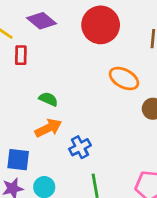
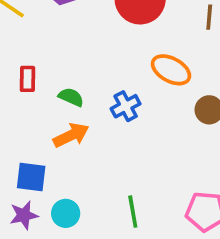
red rectangle: (21, 55) -> (27, 79), moved
blue cross: (80, 147) -> (126, 106), moved

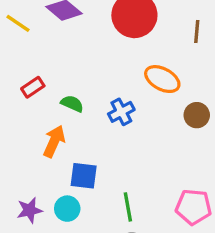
red rectangle: (27, 79) -> (33, 87), turned 55
orange arrow: (71, 135) -> (54, 141), moved, turned -40
blue square: (31, 177) -> (84, 176), moved

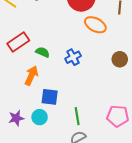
orange ellipse: (162, 79) -> (95, 25), moved
red rectangle: (33, 87) -> (18, 42), size x1.5

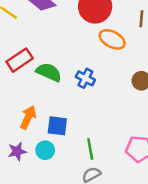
green semicircle: (43, 52) -> (49, 72), size x1.5
blue cross: (73, 57) -> (85, 78), turned -35
orange arrow: (31, 75) -> (28, 117), moved

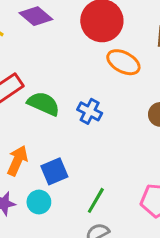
blue square: (57, 126) -> (54, 171), turned -30
green line: (90, 149) -> (96, 200), turned 40

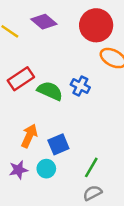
blue cross: (90, 111) -> (80, 86), moved

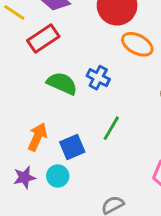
red rectangle: (21, 79) -> (43, 39), moved
green line: (91, 167) -> (111, 128), moved

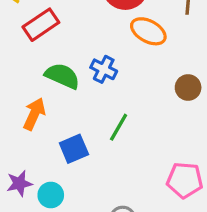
orange arrow: (37, 137) -> (34, 114), moved
cyan circle: (58, 176) -> (51, 195), moved

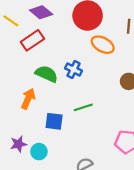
green line: (119, 127) -> (83, 107), turned 42
blue square: (74, 149) -> (54, 121), turned 30

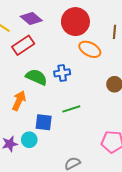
blue cross: (74, 70) -> (62, 73), turned -35
cyan circle: (39, 152) -> (29, 140), moved

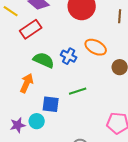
orange ellipse: (90, 49) -> (96, 47), moved
blue cross: (62, 73) -> (69, 56), turned 35

